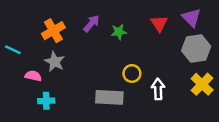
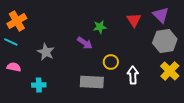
purple arrow: (91, 24) -> (85, 43), moved, turned 84
orange cross: (53, 31) -> (17, 21), moved
pink semicircle: (33, 76) -> (14, 67), moved

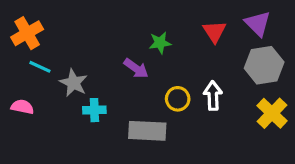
cyan line: (11, 42) -> (40, 67), moved
white arrow: (133, 75) -> (213, 96), moved
cyan cross: (39, 85) -> (94, 110), moved

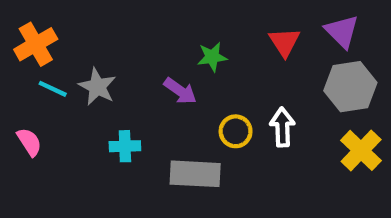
gray star: (74, 83) -> (97, 87), moved
pink semicircle: (22, 107) -> (29, 142), turned 45

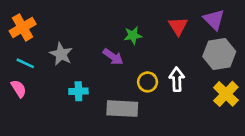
cyan line: (53, 89) -> (25, 63), moved

